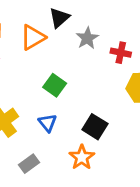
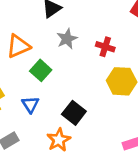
orange triangle: (33, 37) -> (18, 46), moved
gray star: (87, 38) -> (67, 39), moved

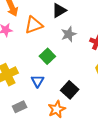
orange triangle: (18, 46) -> (34, 25), moved

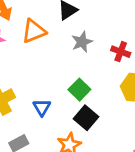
green square: (47, 56) -> (79, 90), moved

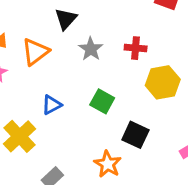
blue triangle: (42, 107) -> (52, 105), moved, turned 48
black square: (86, 118) -> (135, 135), moved

